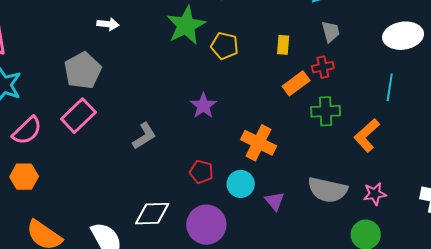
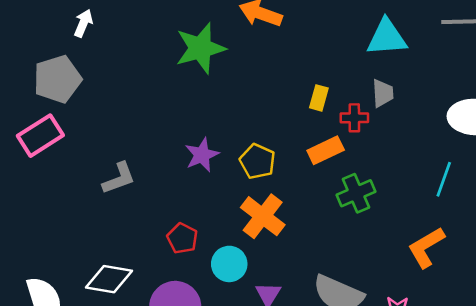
white arrow: (108, 24) -> (83, 23), moved, turned -85
yellow pentagon: (225, 46) -> (257, 161), moved
red cross: (323, 67) -> (354, 118), moved
green cross: (326, 111) -> (356, 193), turned -32
orange L-shape: (367, 135) -> (426, 247), moved

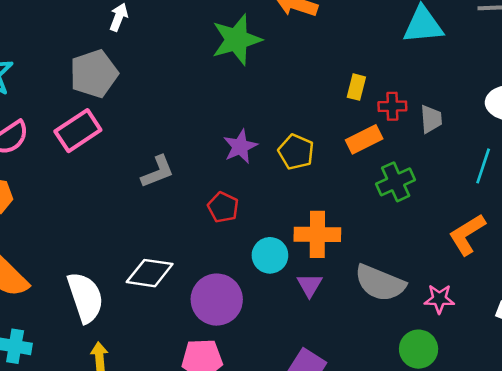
gray trapezoid: (383, 93) -> (431, 119), moved
orange cross: (263, 216) -> (317, 234), moved, turned -36
red pentagon: (182, 238) -> (223, 207), moved

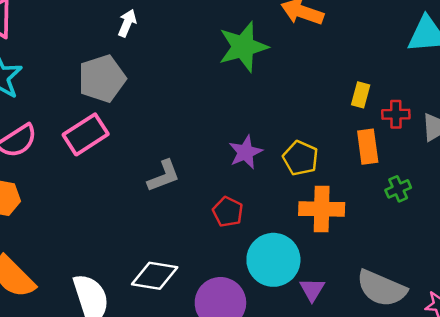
orange rectangle: (364, 139) -> (368, 147), turned -72
green cross: (396, 182) -> (398, 189), size x0.7
orange cross: (317, 234) -> (322, 209), moved
cyan circle: (270, 255) -> (273, 260), size x1.5

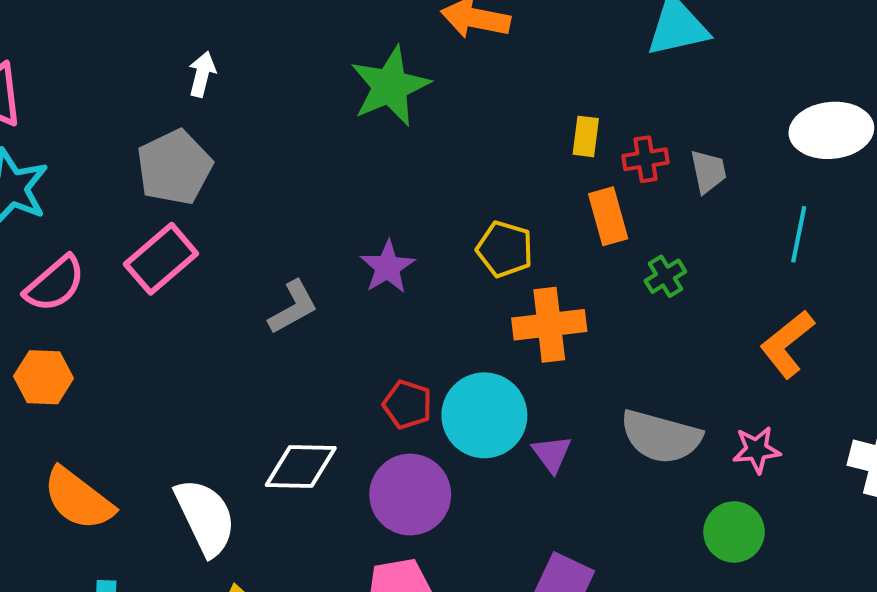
purple star: (245, 152) -> (388, 267), moved
red pentagon: (228, 212) -> (407, 405), moved

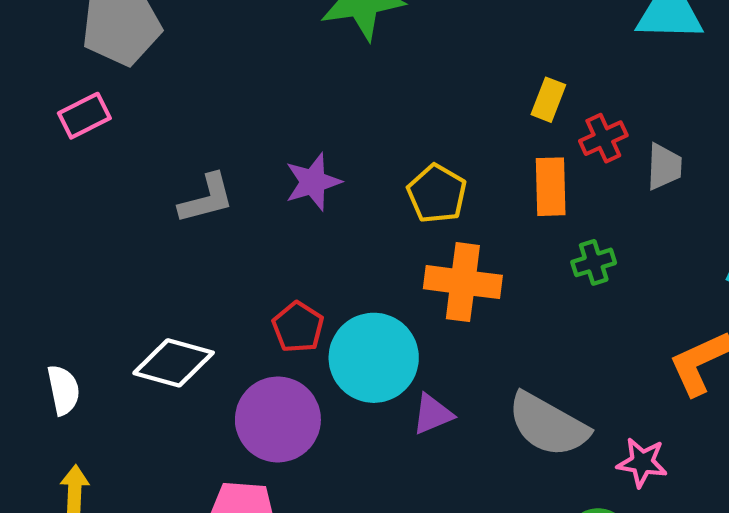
red cross: (646, 159) -> (603, 138), turned -30
pink rectangle: (161, 259) -> (84, 116), size x0.7
purple triangle: (552, 454) -> (433, 414), turned 30
white semicircle: (205, 517) -> (63, 390), size x0.6

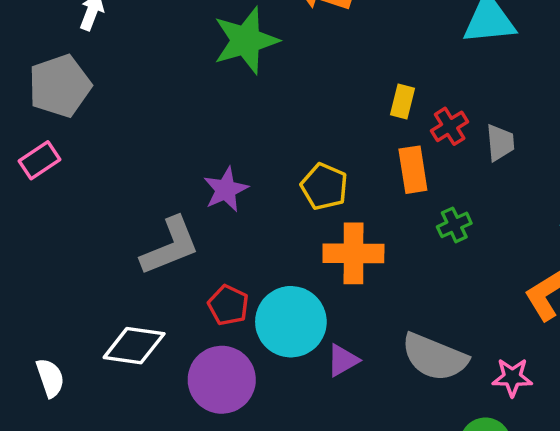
gray L-shape: (206, 199) -> (170, 246), moved, size x1.4

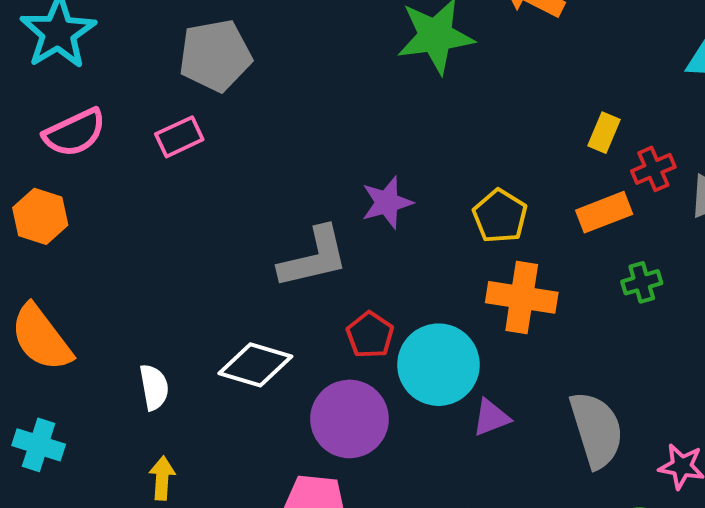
orange rectangle: (413, 170) -> (604, 212), turned 69
gray semicircle: (435, 357) -> (596, 430), turned -138

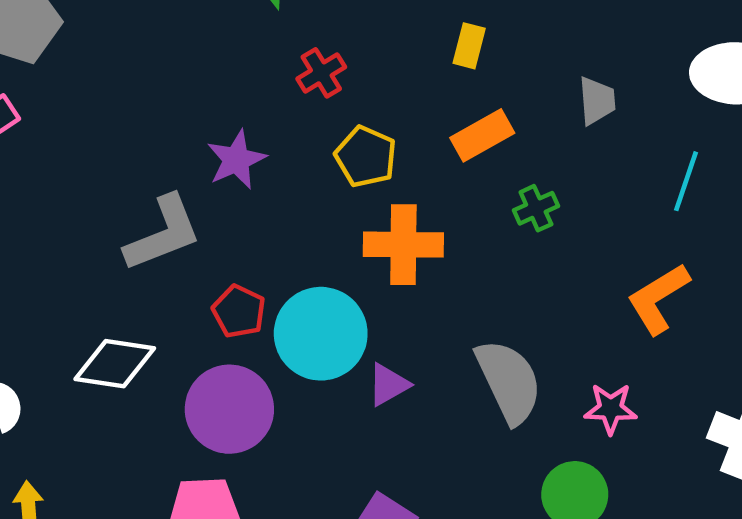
red cross: (653, 169) -> (321, 73), moved

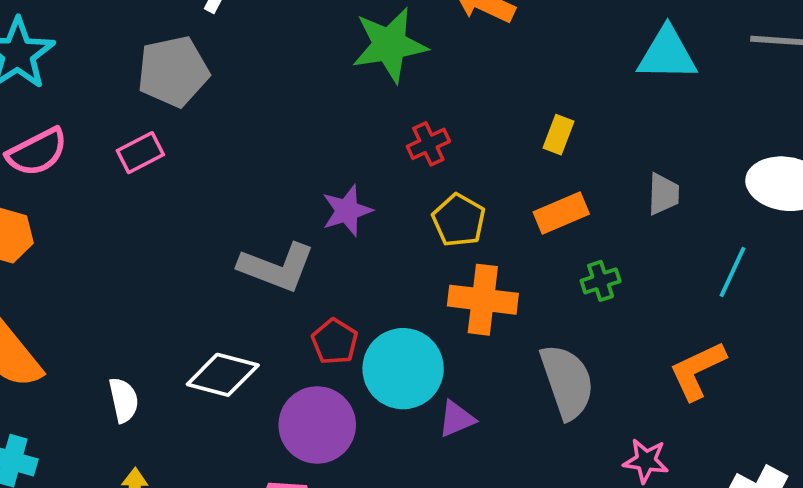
gray L-shape: (163, 233) -> (277, 267), turned 36
gray semicircle: (509, 381) -> (567, 382), moved

